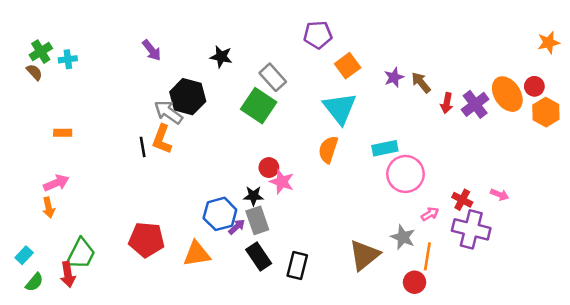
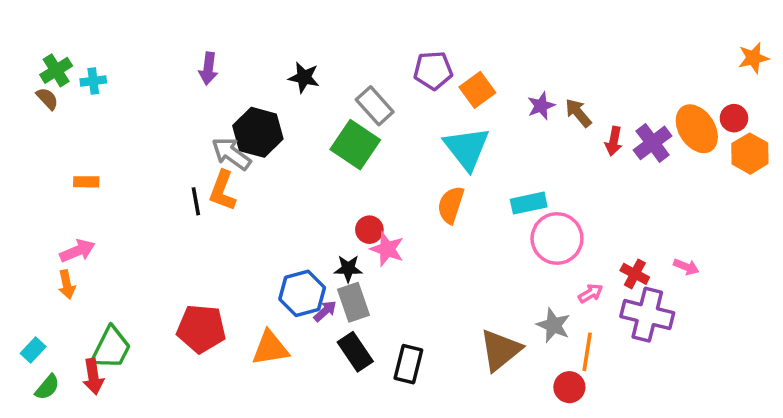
purple pentagon: (318, 35) -> (433, 70), moved
purple arrow: (152, 50) -> (208, 69), turned 45

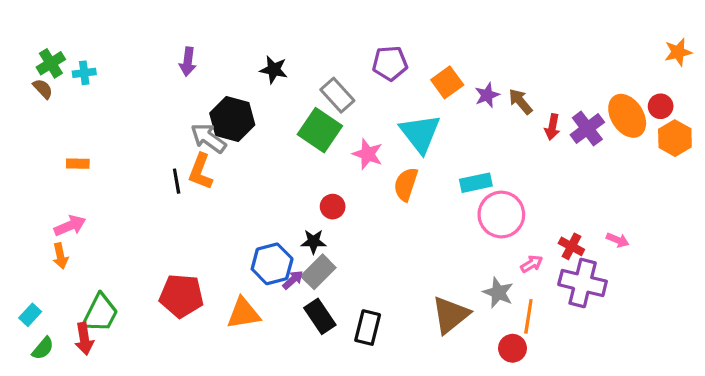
orange square: (477, 90) -> (447, 82), moved
pink star: (387, 249) -> (368, 154), moved
gray rectangle: (353, 302) -> (318, 272), turned 64

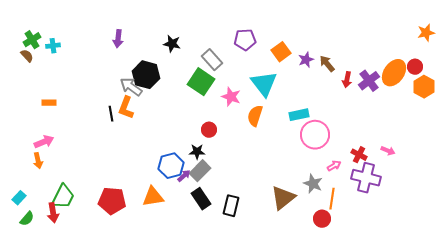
orange ellipse: (627, 116) -> (394, 73), turned 68
red pentagon: (181, 296) -> (112, 201), moved

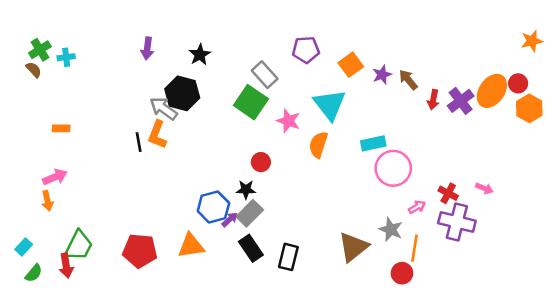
black star: (172, 44) -> (200, 55), moved, turned 30

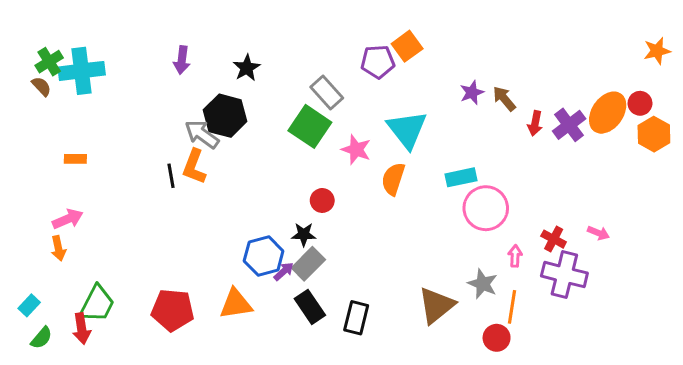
cyan cross: (66, 57) -> (82, 71), size x2.0
orange square: (351, 65) -> (407, 46), moved
pink arrow: (417, 207) -> (515, 256), turned -56

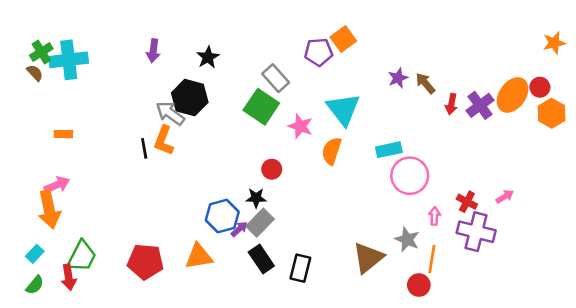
pink arrow: (598, 233) -> (505, 197), turned -54
orange arrow: (58, 248) -> (49, 210), size x1.8
cyan rectangle: (29, 305) -> (35, 254), moved

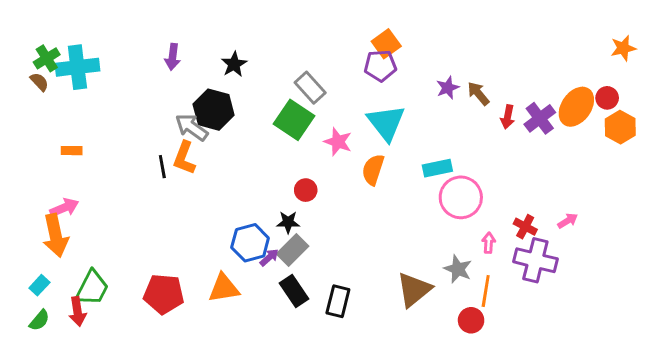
purple pentagon: (319, 52) -> (380, 66), moved

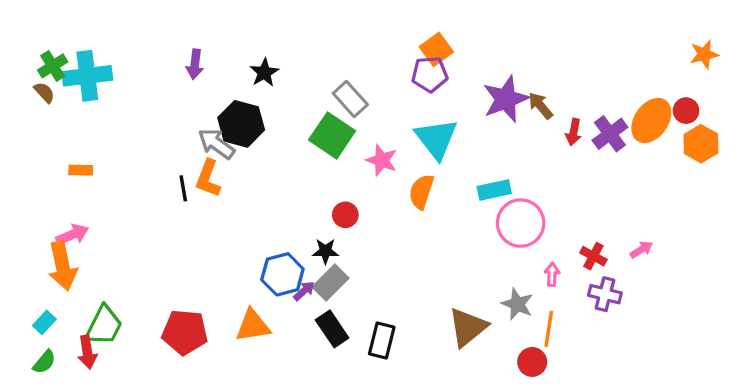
purple star: (448, 88) -> (506, 99), size x1.8
purple cross: (535, 260) -> (605, 294), size x0.7

